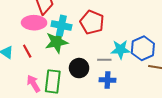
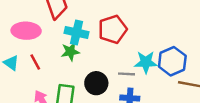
red pentagon: (92, 22) -> (113, 29), turned 30
pink ellipse: (34, 23) -> (26, 31), moved
green star: (57, 42) -> (70, 52), size x0.7

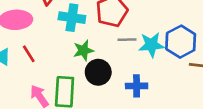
green star: (70, 52) -> (83, 50), moved
gray line: (126, 74) -> (127, 40), moved

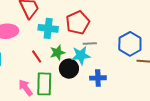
cyan star: (151, 45) -> (81, 55), moved
red line: (29, 54) -> (37, 57), moved

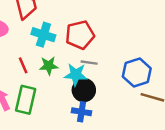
black circle: (69, 69) -> (84, 90), moved
blue cross: (98, 78) -> (82, 112), moved

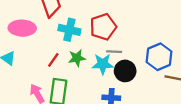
red line: (23, 65) -> (53, 60), turned 64
black circle: (84, 90) -> (125, 71), moved

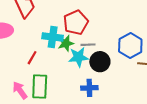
cyan cross: (69, 30) -> (53, 37), moved
green star: (77, 58) -> (66, 43), moved

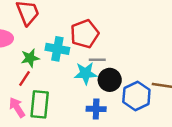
green star: (66, 43) -> (30, 58), moved
blue hexagon: (130, 46) -> (136, 96), moved
red line: (32, 58) -> (25, 78), moved

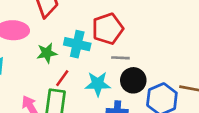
cyan star: (86, 73) -> (98, 84), moved
red line: (25, 78) -> (62, 78), moved

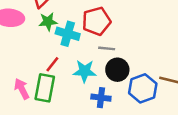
green star: (47, 53) -> (48, 22), moved

